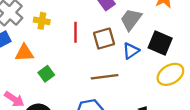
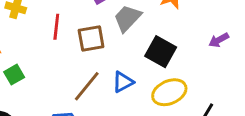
blue triangle: (131, 51) -> (123, 82), moved
brown line: (105, 77) -> (87, 86), turned -50

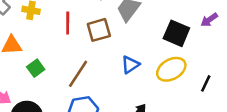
black square: (161, 52) -> (176, 33), moved
brown line: (87, 86) -> (78, 74), moved

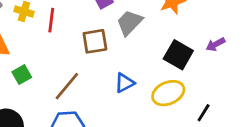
red line: (68, 23) -> (51, 20), moved

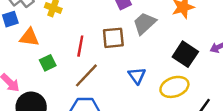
red line: (51, 20) -> (80, 46), moved
blue triangle: (124, 83) -> (137, 76), turned -42

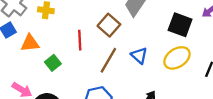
brown square: (113, 38) -> (109, 25), turned -30
brown line: (86, 75) -> (108, 60), moved

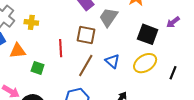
brown square: (109, 25) -> (86, 35), turned -30
green square: (53, 63) -> (38, 68), turned -32

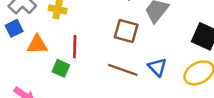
red line: (61, 48) -> (75, 47), moved
brown line: (86, 65) -> (123, 70), turned 75

